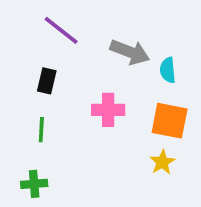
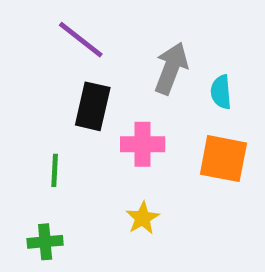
gray arrow: (130, 52) -> (171, 68), turned -90
black rectangle: (47, 81) -> (93, 106), moved, size x1.4
yellow star: (162, 162) -> (143, 218), moved

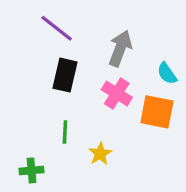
cyan semicircle: (221, 92) -> (167, 73), moved, turned -30
pink cross: (143, 144) -> (117, 93), moved, turned 32
green line: (55, 170) -> (65, 132), moved

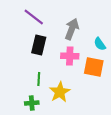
pink cross: (117, 93) -> (70, 56), turned -30
yellow star: (100, 154) -> (60, 92), size x1.5
green cross: (32, 170) -> (32, 103), moved

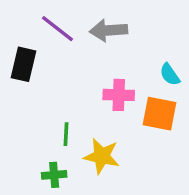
gray arrow: (72, 29) -> (109, 30), moved, turned -115
black rectangle: (39, 45) -> (23, 64), moved
yellow star: (60, 92) -> (102, 156), turned -30

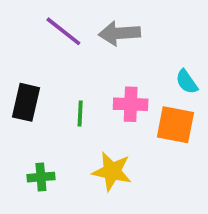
black rectangle: (23, 64) -> (26, 102), moved
green line: (66, 134) -> (80, 114), moved
green cross: (54, 175) -> (41, 177), moved

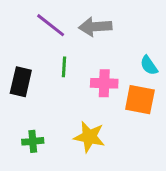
green line: (80, 114) -> (64, 67), moved

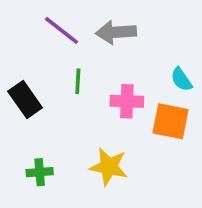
black rectangle: (21, 82) -> (25, 99), turned -48

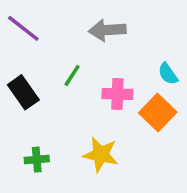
purple line: (61, 30) -> (23, 28), moved
green line: (78, 81) -> (72, 75), turned 30
orange square: (170, 121) -> (158, 112), turned 33

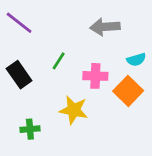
gray arrow: (107, 30) -> (105, 27), moved
cyan semicircle: (168, 74) -> (136, 60), turned -72
yellow star: (101, 154) -> (74, 110), moved

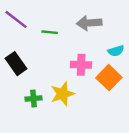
green line: (59, 61) -> (50, 32), moved, turned 63
yellow star: (74, 110) -> (62, 94), turned -30
green cross: (30, 129) -> (33, 98), moved

